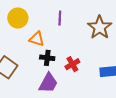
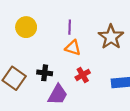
orange triangle: (37, 39) -> (73, 48), moved
black cross: (47, 58) -> (45, 73), moved

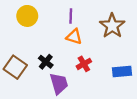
black cross: (45, 73) -> (46, 62), turned 32
purple trapezoid: (58, 95) -> (59, 83), turned -45

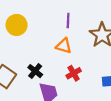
purple line: (71, 16) -> (68, 21), moved

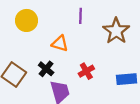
orange triangle: (64, 46) -> (60, 43), moved

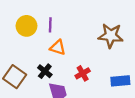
purple line: (81, 16) -> (50, 25), moved
brown star: (116, 31) -> (111, 36), turned -30

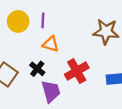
red cross: (83, 73) -> (77, 71), size x1.5

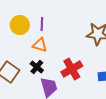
orange triangle: (51, 44) -> (40, 45), moved

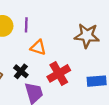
orange triangle: (40, 45) -> (38, 48), moved

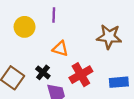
purple line: (26, 25) -> (54, 15), moved

